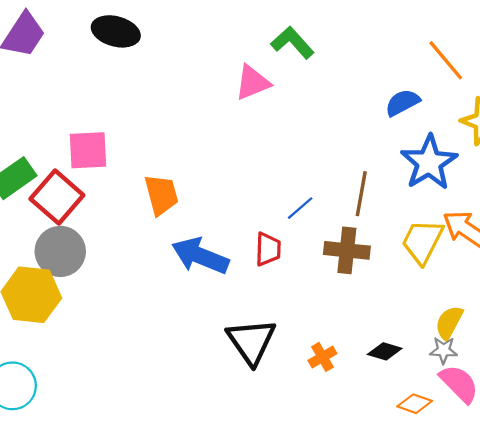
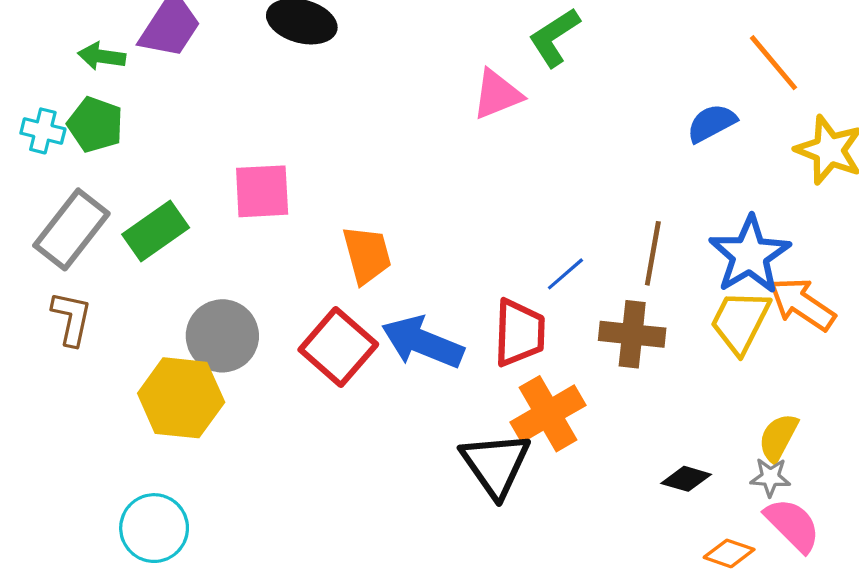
green L-shape: (292, 43) -> (554, 37), turned -81
blue star: (429, 163) -> (750, 255), moved
red square: (57, 197) -> (338, 347), moved
red trapezoid: (268, 249) -> (519, 333), size x1.4
orange cross: (322, 357) -> (548, 414), moved, size x1.8

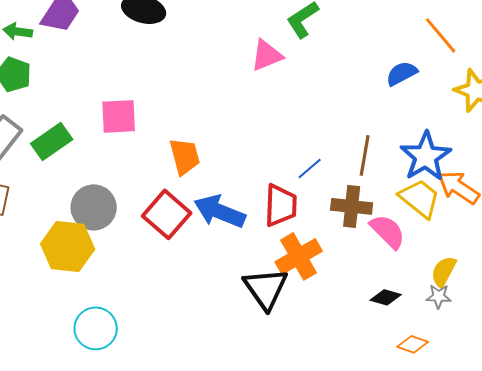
yellow trapezoid: (740, 322) -> (420, 198), turned 102
pink semicircle: (793, 525) -> (388, 231), moved
cyan circle: (154, 528) -> (96, 328), moved

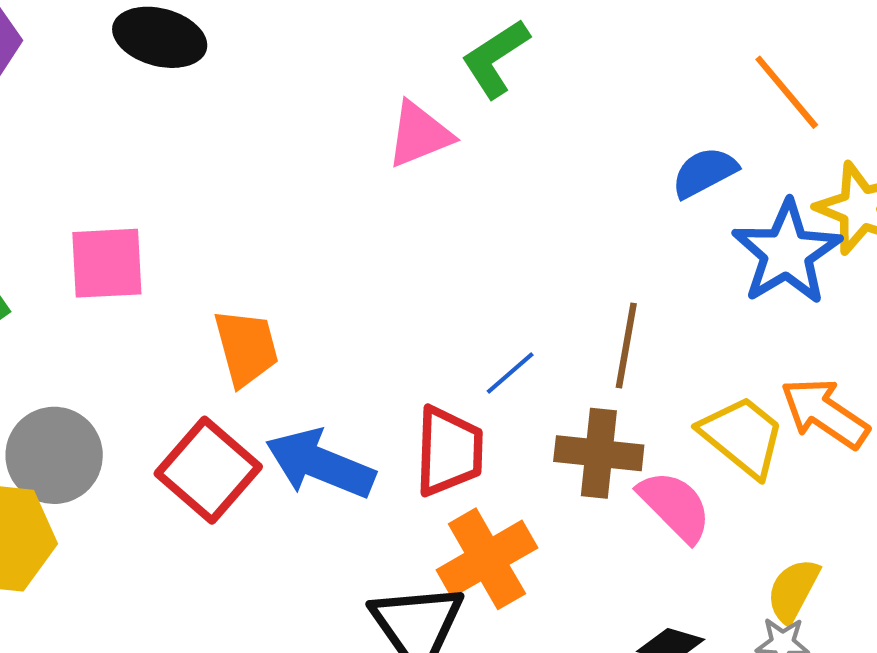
blue star: (426, 156) -> (787, 253), moved

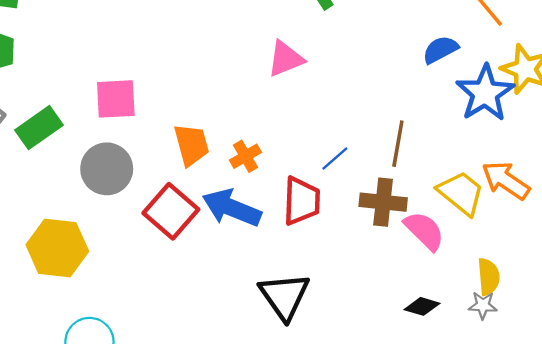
pink triangle: (419, 134) -> (286, 59), moved
gray circle: (54, 455) -> (107, 169), moved
orange cross: (487, 559) -> (245, 156), moved, size x0.6
yellow semicircle: (793, 590) -> (489, 277), turned 147

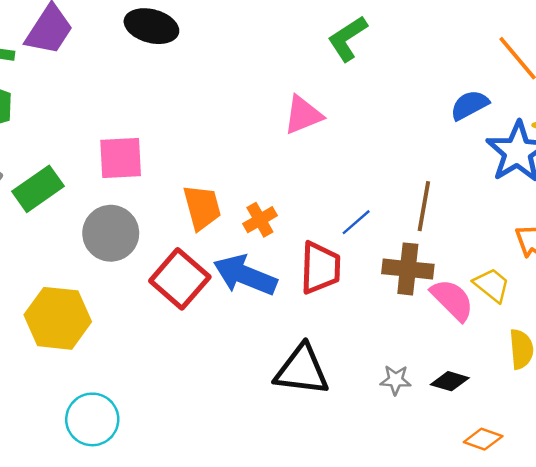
yellow trapezoid: (461, 193) -> (492, 285), moved, size x0.7
black triangle: (284, 296) -> (302, 370), turned -48
gray star: (483, 305) -> (396, 380), moved

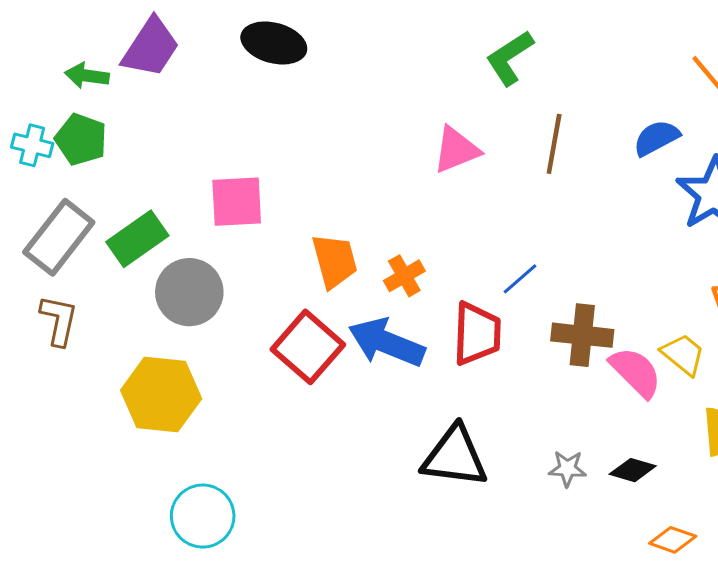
brown line: (424, 206) -> (554, 144), moved
gray circle: (111, 233) -> (189, 292), moved

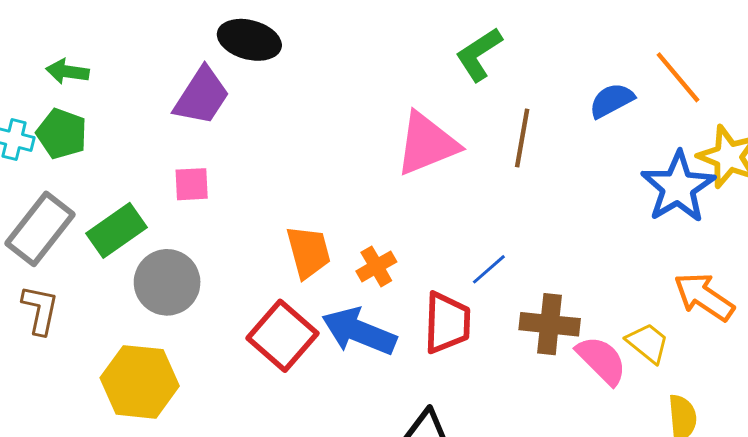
purple trapezoid: (151, 47) -> (202, 96), moved
blue semicircle: (656, 138) -> (612, 100), moved
pink triangle: (456, 150) -> (427, 144), size x1.4
pink square: (237, 202) -> (192, 184), moved, size x0.7

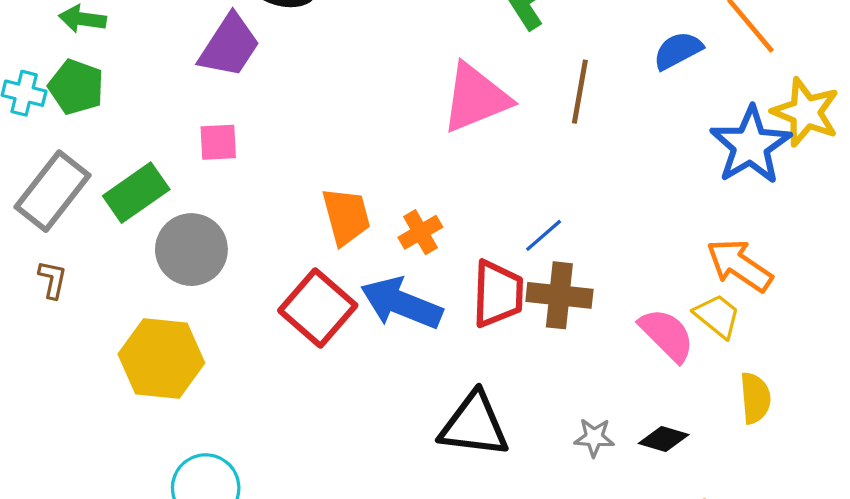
orange arrow: (704, 297) -> (739, 265), moved
brown L-shape: (40, 310) -> (52, 280), size x0.7
brown cross: (550, 324) -> (559, 295), moved

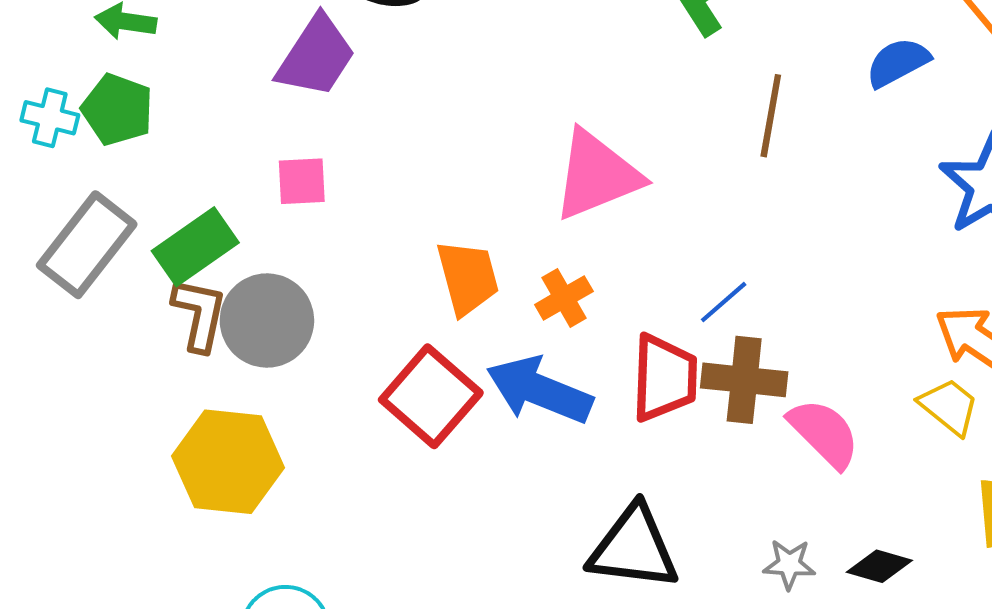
pink triangle: (476, 98) -> (597, 175), moved
brown L-shape: (52, 280) -> (199, 314), moved, size x1.5
pink semicircle: (667, 335) -> (824, 433), moved

